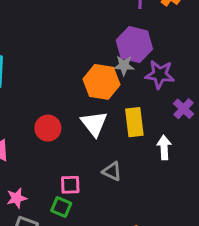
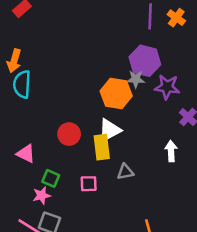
yellow rectangle: (134, 122) -> (102, 147), moved
white triangle: (94, 124) -> (110, 130), turned 40
gray triangle: (112, 171) -> (125, 172), turned -36
green square: (61, 207) -> (51, 178), moved

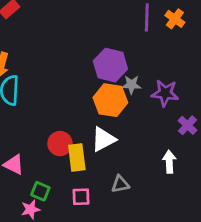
purple hexagon: (145, 61) -> (110, 65), moved
yellow rectangle: (102, 147) -> (77, 158), moved

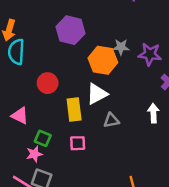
purple hexagon: (110, 65) -> (70, 30), moved
red circle: (60, 144) -> (48, 83), moved
gray triangle: (120, 184) -> (111, 120), moved

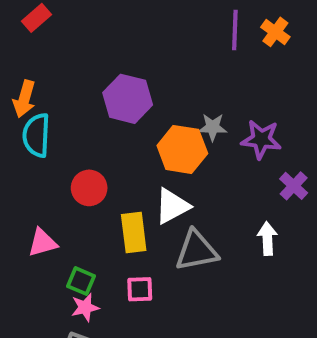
pink triangle: (20, 116) -> (43, 243), turned -42
gray triangle: (111, 120) -> (196, 251), size x1.6
pink star: (34, 154) -> (85, 307), moved

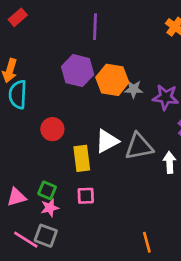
purple line: (235, 30) -> (95, 27), moved
orange hexagon: (182, 149) -> (112, 80), moved
pink triangle: (43, 243) -> (16, 197), moved
gray triangle: (196, 251) -> (139, 146), moved

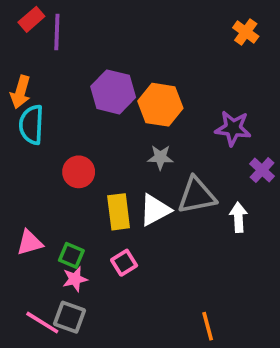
purple line: (95, 27) -> (57, 32), moved
gray star: (134, 89) -> (160, 157), moved
white triangle: (107, 141) -> (155, 210), moved
pink square: (86, 196) -> (124, 263), turned -30
pink triangle: (16, 197) -> (30, 243), moved

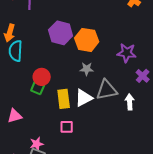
green square: (71, 255) -> (38, 88), moved
pink square: (124, 263) -> (67, 127), turned 32
pink star: (75, 279) -> (37, 144), moved

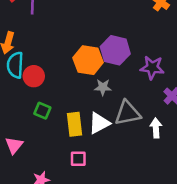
purple hexagon: (61, 33) -> (115, 50), moved
orange hexagon: (87, 40) -> (88, 60), moved
red circle: (42, 77) -> (34, 76), moved
pink triangle: (15, 116) -> (14, 145), turned -35

